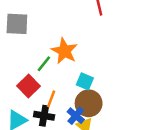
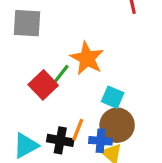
red square: (29, 86) -> (43, 85), moved
orange line: (51, 99) -> (78, 130), moved
blue cross: (76, 116) -> (101, 141), turned -36

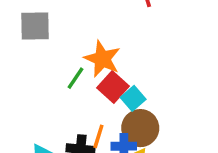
red square: (43, 85) -> (113, 87), moved
cyan square: (113, 97) -> (133, 98), turned 30

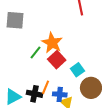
cyan square: (133, 98) -> (77, 70), moved
brown circle: (140, 128) -> (91, 88), moved

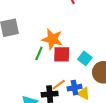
red square: (57, 60) -> (62, 54), turned -30
orange line: (46, 87) -> (59, 85), turned 48

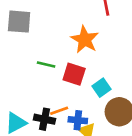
orange star: (52, 39) -> (85, 40), moved
green line: (39, 53) -> (46, 65), turned 64

